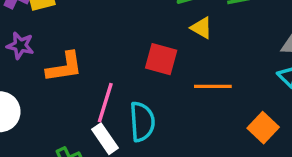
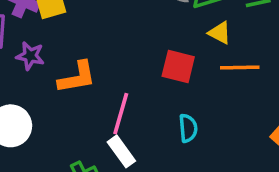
orange line: (213, 86) -> (240, 67), moved
cyan semicircle: (142, 122) -> (188, 128), moved, size x0.7

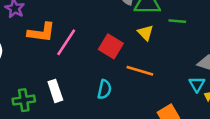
orange line: (240, 67) -> (140, 71), moved
pink line: (121, 114) -> (66, 42), moved

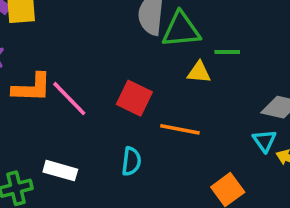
yellow triangle: (145, 33) -> (199, 72), moved, turned -35
pink line: (66, 42) -> (69, 99), turned -72
white rectangle: (55, 91) -> (60, 171), turned -50

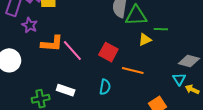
yellow triangle: (199, 72) -> (145, 40), turned -32

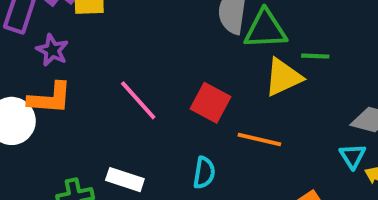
yellow triangle: (145, 40) -> (283, 77), size x1.5
orange L-shape: (52, 44) -> (50, 98), moved

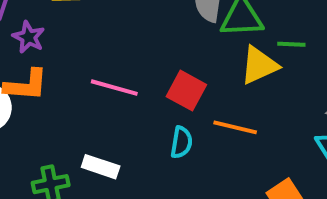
pink line: (138, 100) -> (114, 88), turned -33
cyan semicircle: (204, 173) -> (181, 142), moved

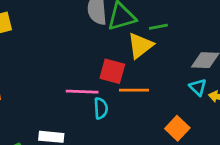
pink line: (114, 88) -> (82, 92), moved
red square: (186, 91) -> (112, 71), moved

